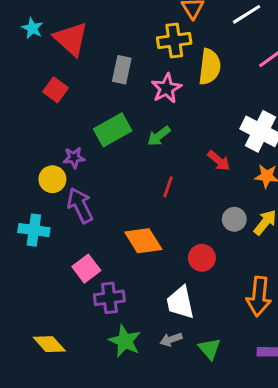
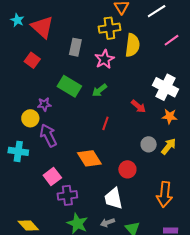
green rectangle: (113, 130) -> (69, 86), turned 60

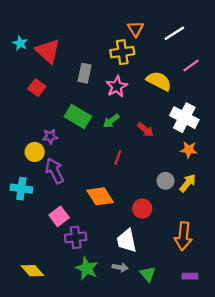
yellow semicircle: (132, 45) -> (159, 81), moved, turned -70
red arrow: (138, 106) -> (146, 130), moved
gray arrow: (107, 223) -> (120, 267), turned -152

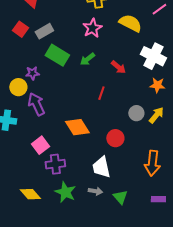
gray rectangle: (85, 73) -> (44, 31), moved, turned 48
red line: (118, 158) -> (101, 93), moved
yellow diamond: (32, 271) -> (30, 194), moved

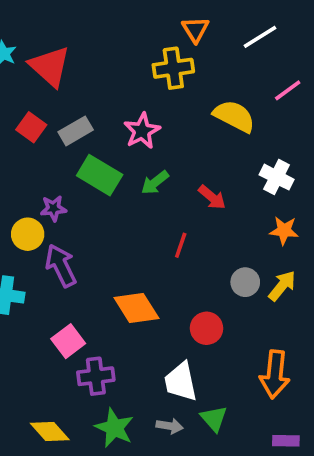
pink star: (92, 28) -> (142, 131), moved
white cross: (153, 56) -> (277, 177), size x0.7
green triangle: (120, 197) -> (214, 419), moved

